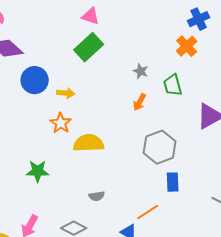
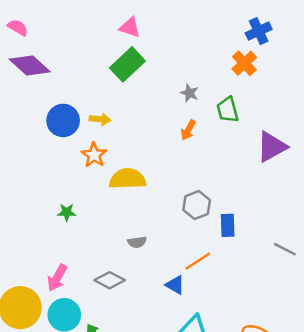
blue circle: (35, 80) -> (63, 120), moved
gray hexagon: (160, 147) -> (197, 205), moved, size x0.7
green star: (38, 171) -> (67, 212), size x0.7

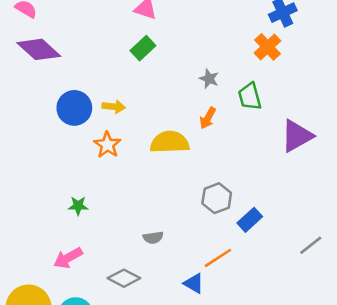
green rectangle: (127, 64) -> (143, 48), size x0.7
yellow semicircle: (127, 179) -> (170, 142), moved
blue rectangle: (228, 225) -> (250, 220), turned 50
gray line: (285, 249) -> (311, 245), turned -65
pink arrow: (57, 278) -> (68, 258), moved, turned 32

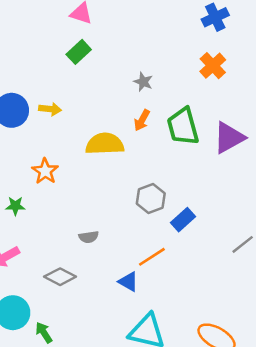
orange cross: (268, 47) -> (213, 66), moved
green trapezoid: (250, 96) -> (183, 126), moved, size x1.4
orange star: (107, 145) -> (45, 171), moved

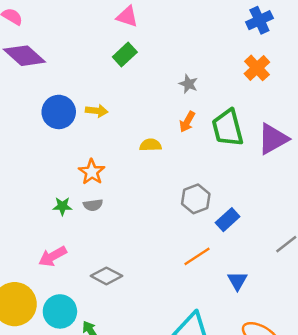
yellow semicircle: (105, 144) -> (150, 145), size x0.6
gray semicircle: (89, 237) -> (93, 205), moved
blue triangle: (128, 282) -> (237, 281), moved, turned 30

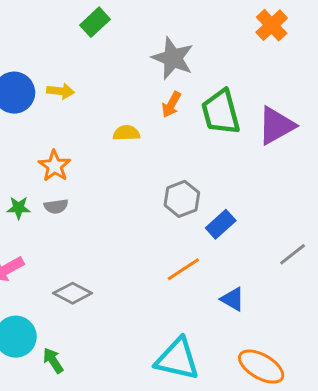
orange cross: (257, 68) -> (272, 25), moved
gray star: (188, 84) -> (173, 58), size x1.8
blue triangle: (237, 281) -> (233, 299), turned -30

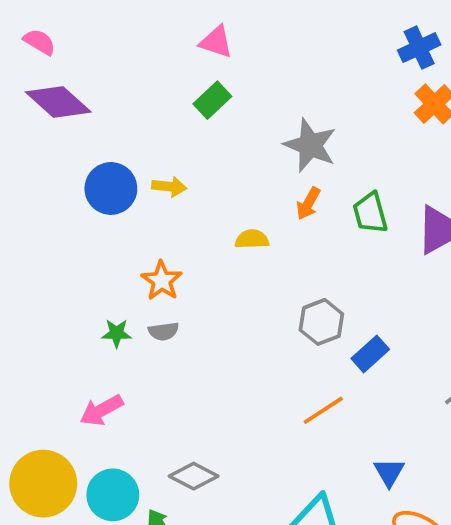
green trapezoid: (221, 112) -> (370, 213), size x0.7
gray diamond: (73, 293) -> (194, 476), moved
blue triangle: (233, 299) -> (389, 472), moved, turned 30

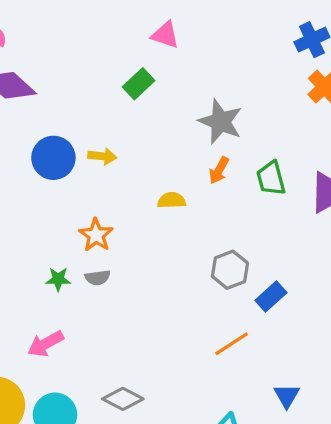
pink triangle: (216, 42) -> (165, 35), moved

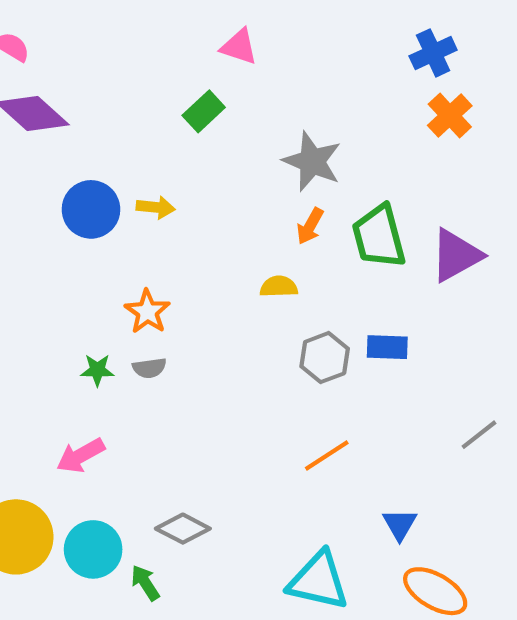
green trapezoid: (271, 178) -> (379, 237), size x1.4
yellow semicircle: (172, 200) -> (279, 287), moved
blue rectangle: (271, 296) -> (387, 347), moved, turned 44

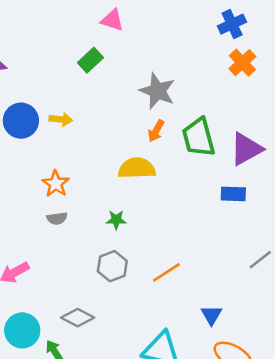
yellow semicircle: (279, 287) -> (137, 168), size x1.6
blue rectangle: (387, 347) -> (233, 194), moved
gray hexagon: (325, 358) -> (112, 266), moved
green star: (97, 370) -> (116, 220), moved

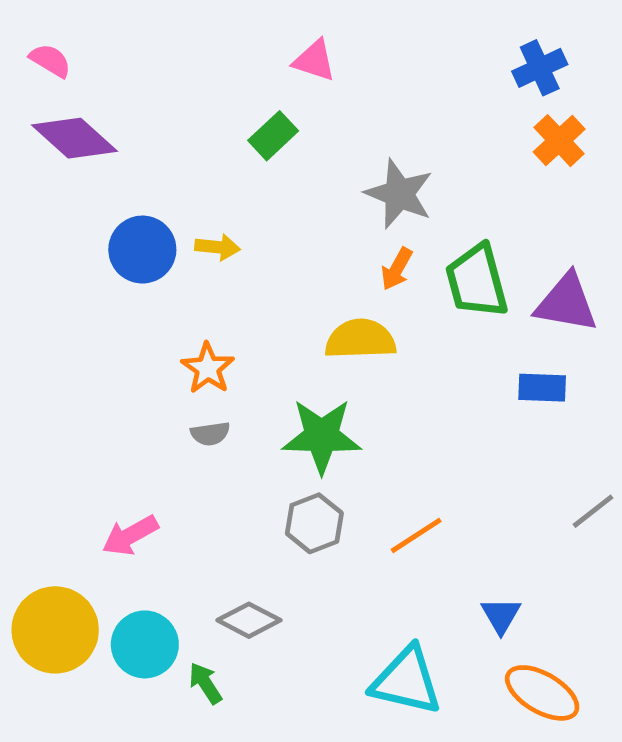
purple triangle: (246, 149) -> (566, 303), turned 39
green star: (116, 220) -> (322, 436), size x2.0

